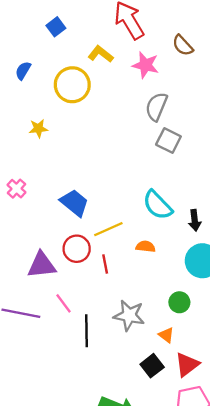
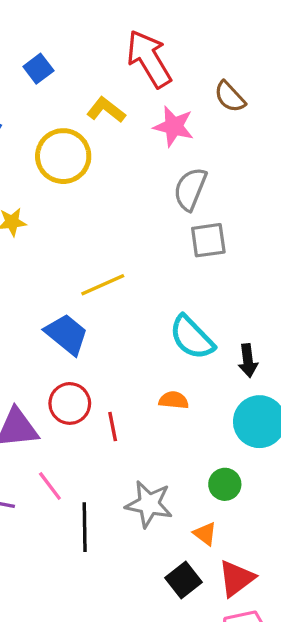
gray square: (168, 141) -> (208, 240), turned -35
yellow line: (108, 229) -> (103, 285), moved

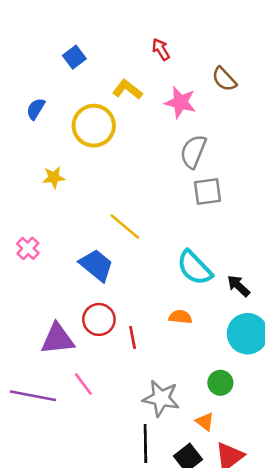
red arrow: (149, 59) -> (161, 49), size x0.5
yellow line: (103, 285) -> (125, 226), turned 64
black arrow: (248, 361) -> (238, 286), turned 140
black line: (85, 527) -> (145, 444), moved

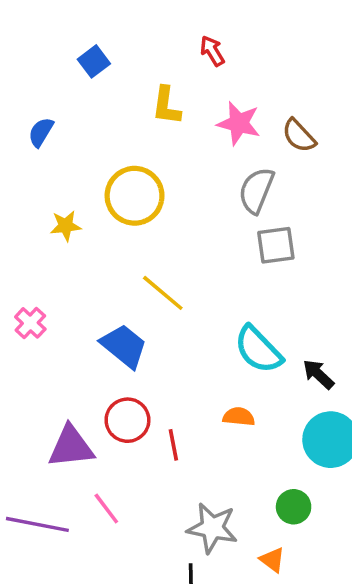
brown semicircle: (224, 79) -> (299, 136), moved
yellow L-shape: (127, 89) -> (166, 106), turned -120
yellow circle: (94, 126) -> (135, 196), moved

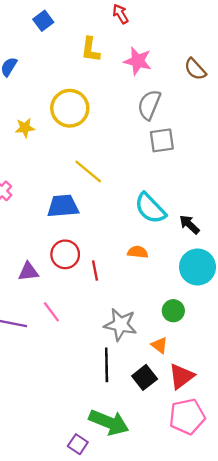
brown semicircle: (299, 136) -> (195, 69), moved
blue trapezoid: (124, 346) -> (63, 206), turned -44
purple triangle: (71, 447) -> (28, 272), size x0.7

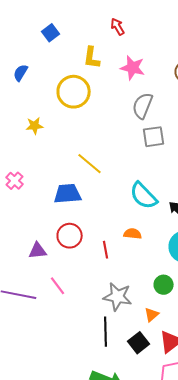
yellow circle: (70, 108) -> (74, 92), moved
red line: (95, 270) -> (106, 250), moved
orange triangle: (160, 345) -> (152, 315), turned 42

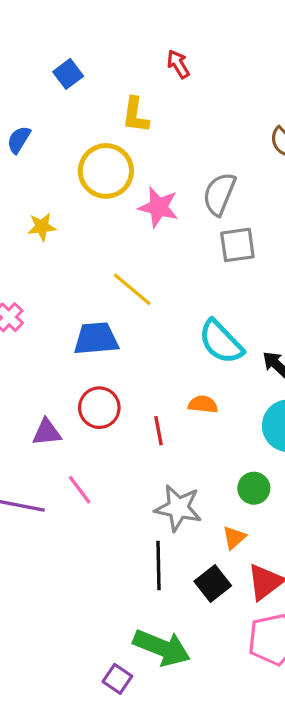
pink star: (133, 68) -> (158, 207), moved

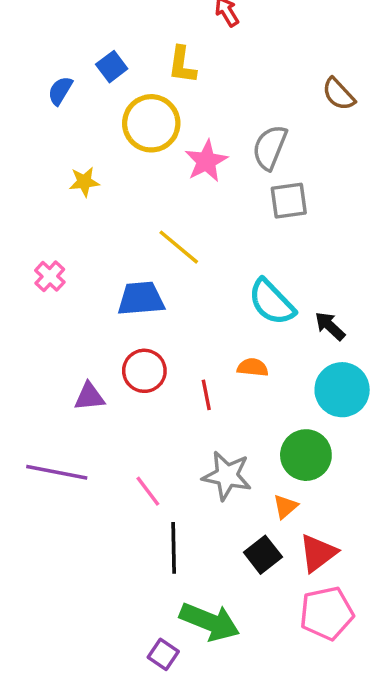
blue square: (68, 74) -> (112, 67), moved
pink star: (158, 207) -> (206, 161), turned 30
green circle: (254, 488) -> (306, 455), size x1.5
pink line: (80, 490) -> (148, 491), moved
black line: (158, 565) -> (174, 548), moved

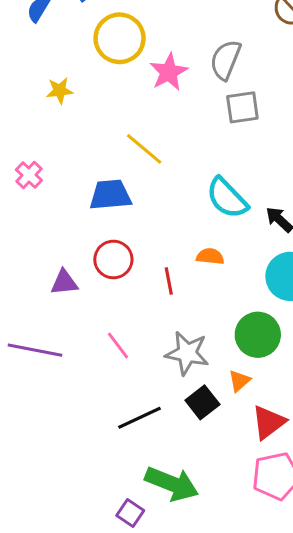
pink line: (148, 491) -> (118, 346), moved
black line: (174, 548) -> (140, 418), turned 66
black square: (263, 555) -> (202, 402), moved

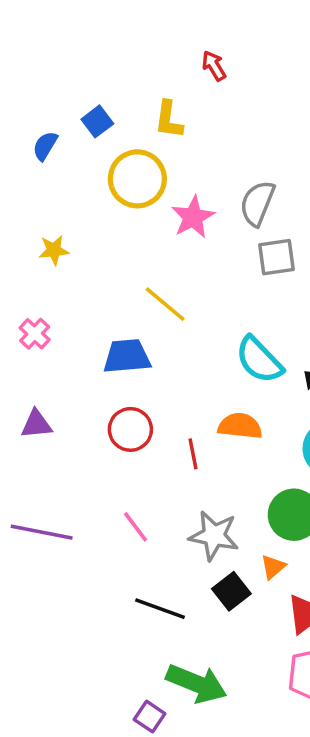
yellow star: (60, 91) -> (54, 250), moved
orange semicircle: (210, 256) -> (240, 426), size x1.4
purple triangle: (64, 283) -> (36, 424), moved
black line: (140, 418) -> (160, 609), turned 45

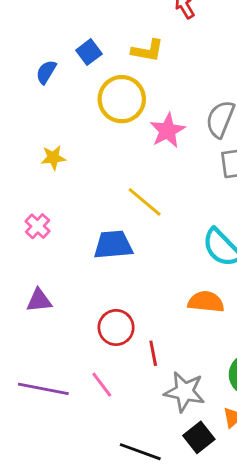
yellow L-shape: (169, 120) -> (147, 51), turned -88
red circle: (130, 429) -> (116, 327), moved
red line: (193, 454) -> (153, 353), moved
pink line: (136, 527) -> (102, 385), moved

